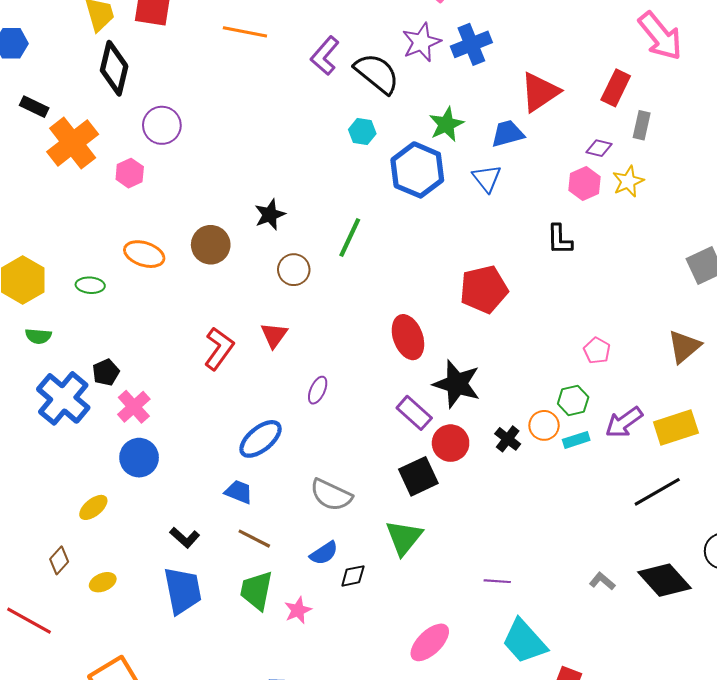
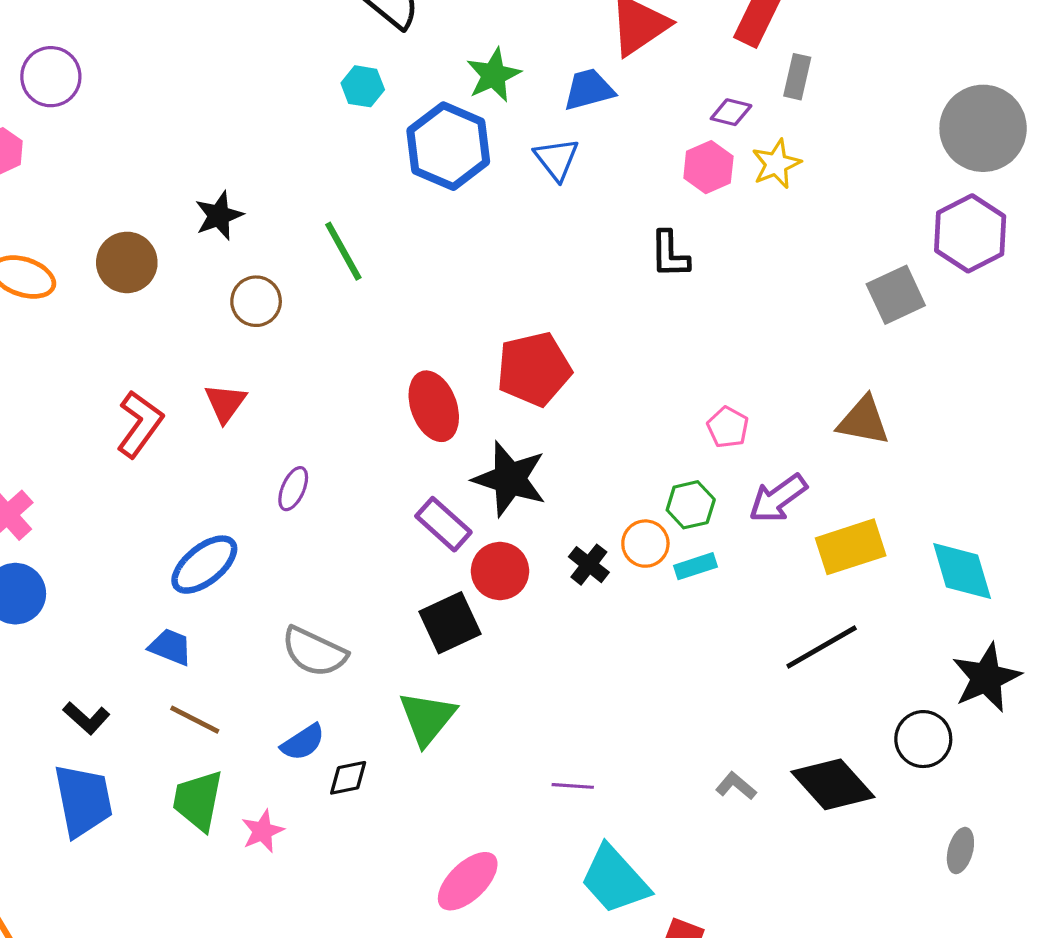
green line: (350, 237) -> (343, 251), turned -54
red pentagon: (484, 289) -> (534, 369), moved
brown triangle: (684, 346) -> (864, 421), turned 51
purple arrow: (624, 422) -> (778, 498), moved

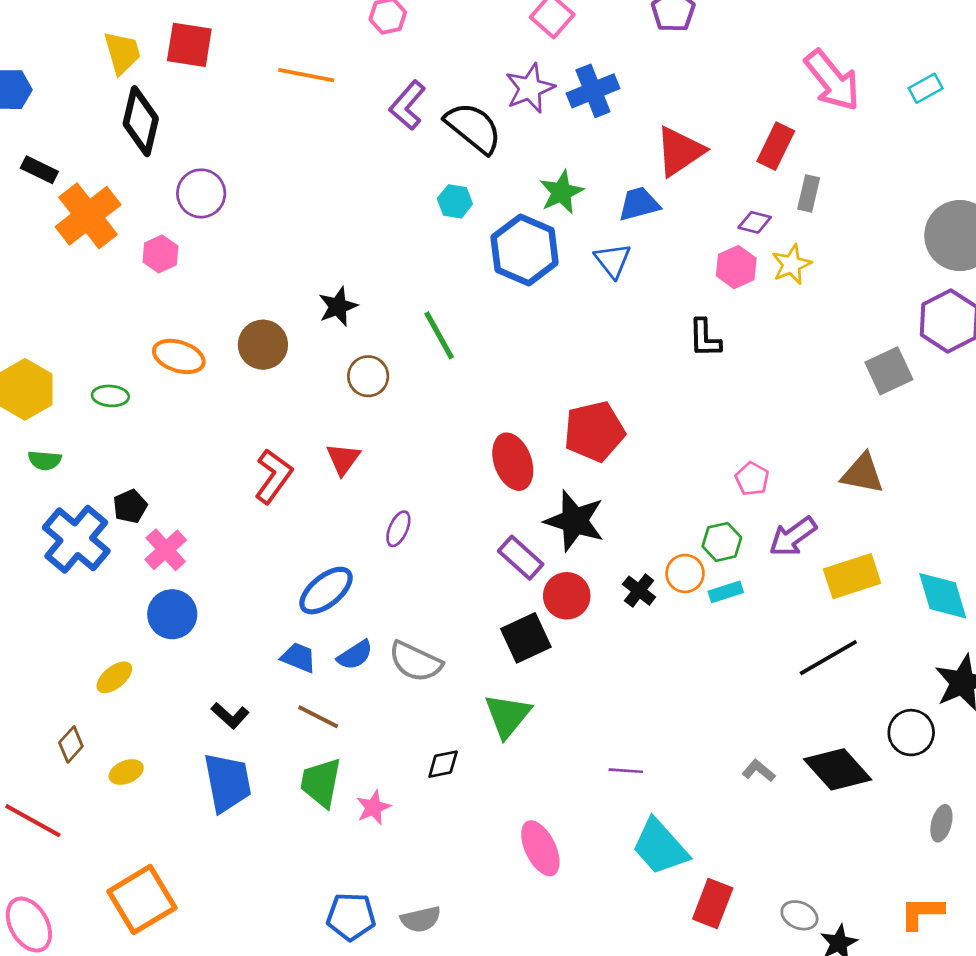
blue semicircle: (303, 742) -> (355, 655), moved
pink ellipse: (468, 881) -> (540, 848), turned -72

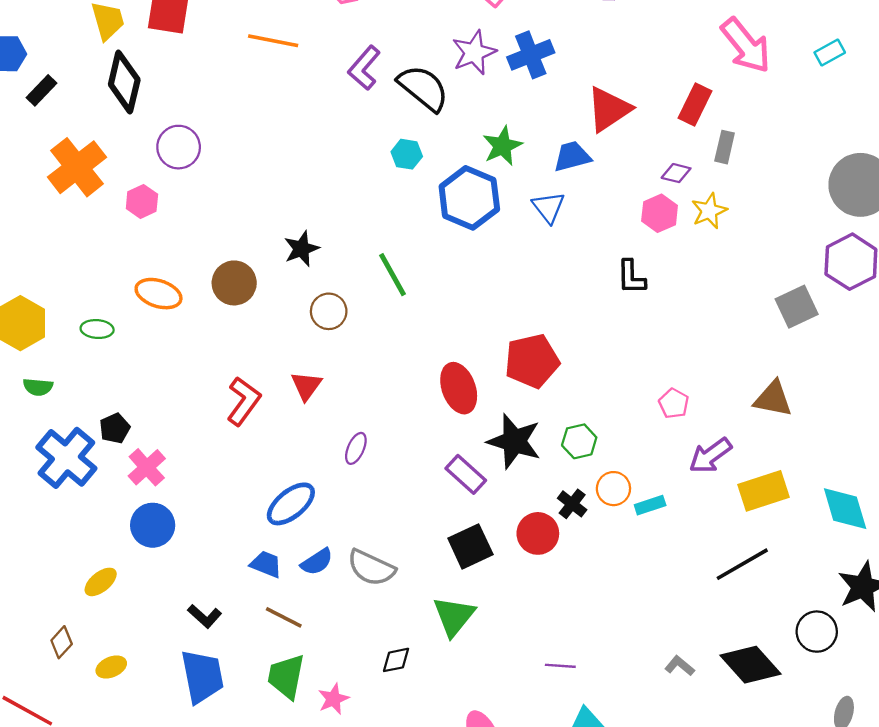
black rectangle: (39, 170) -> (42, 90), moved, turned -72
green hexagon: (722, 542) -> (579, 441), moved
red circle: (567, 596) -> (538, 533), moved

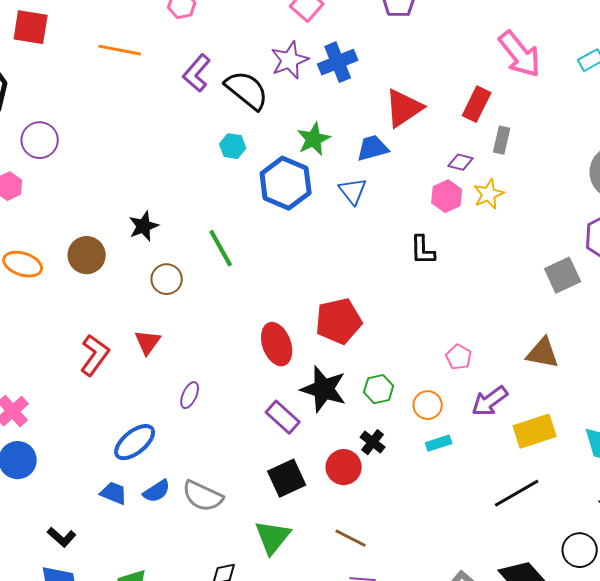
orange circle: (613, 489) -> (428, 405), moved
brown line: (284, 617) -> (351, 538), moved

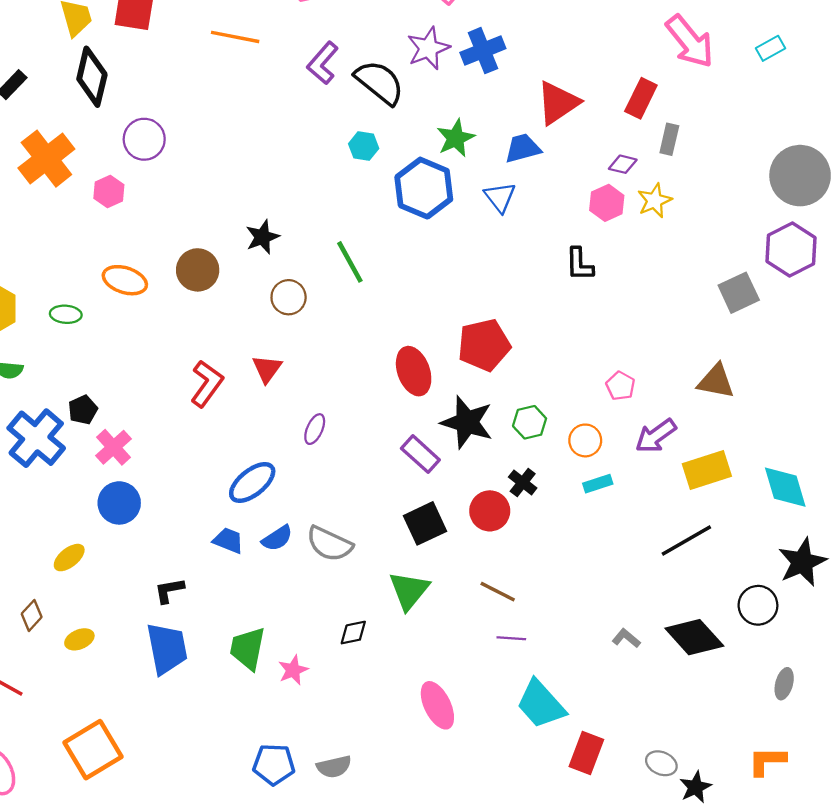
black L-shape: (62, 537) -> (169, 590), turned 128

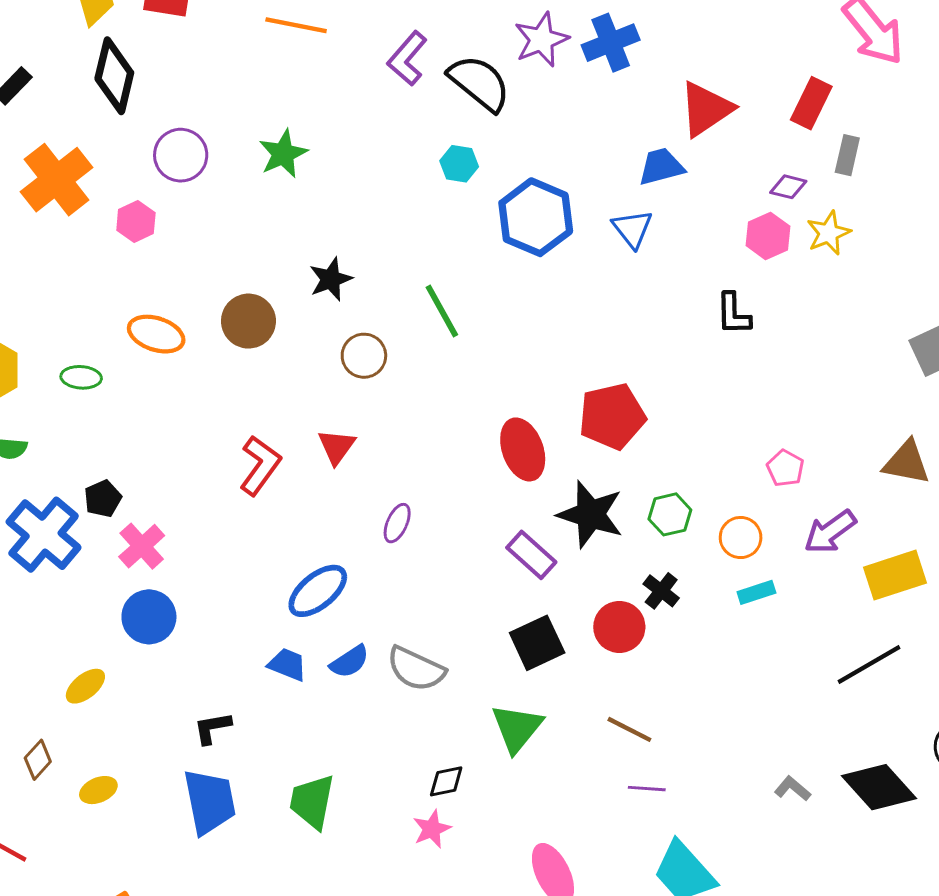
green star: (456, 138) -> (283, 154), moved
pink star: (293, 670) -> (432, 829), moved

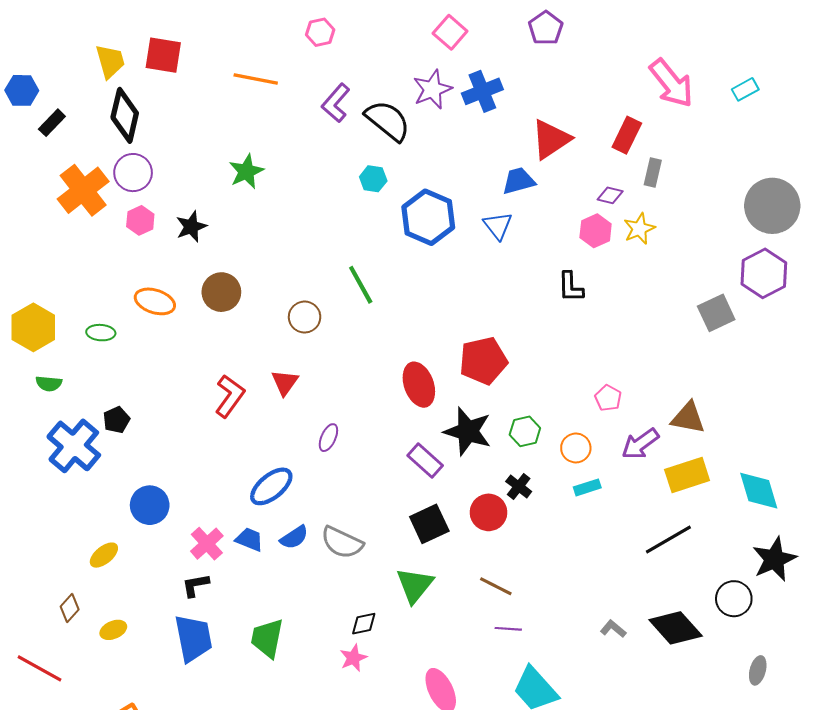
purple circle: (181, 155) -> (133, 173), moved
black star: (331, 279) -> (191, 227), moved
brown triangle: (906, 462) -> (688, 418), moved
pink cross: (142, 546) -> (207, 544), moved

